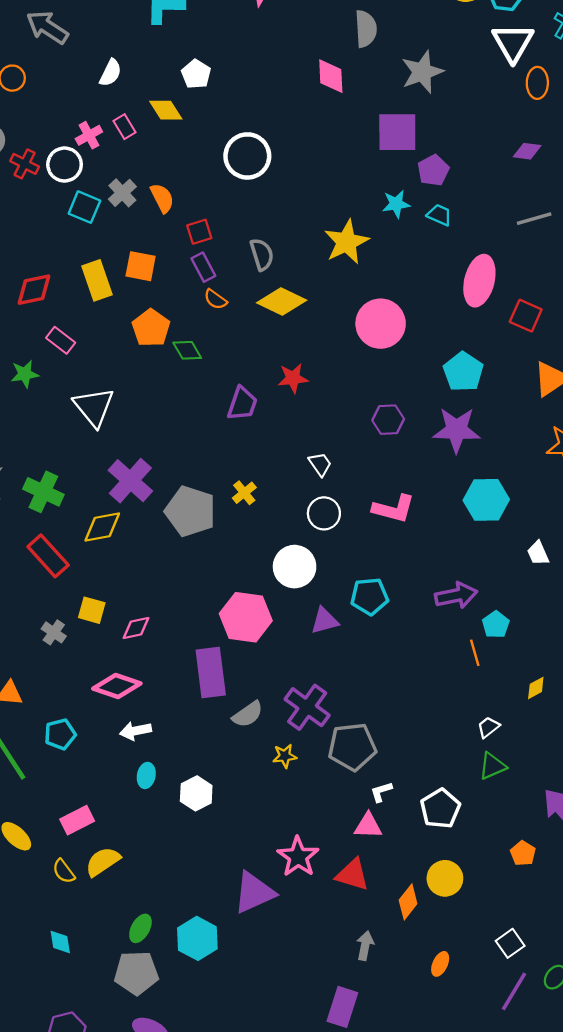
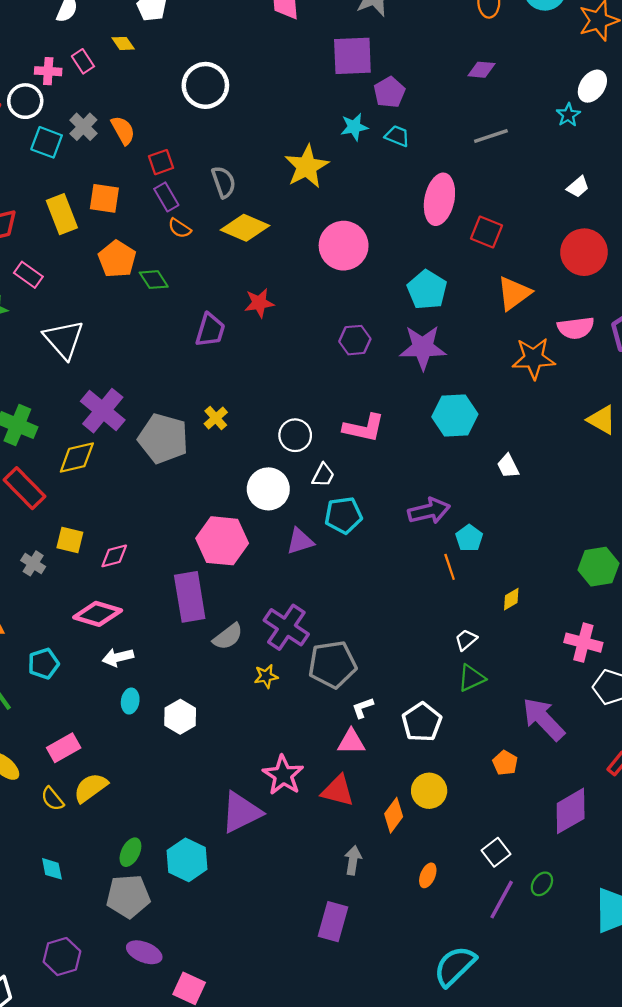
yellow diamond: (166, 110) -> (123, 43), size x0.7
pink cross: (89, 135) -> (48, 71), turned 35
white trapezoid: (320, 464) -> (323, 475), moved, turned 65

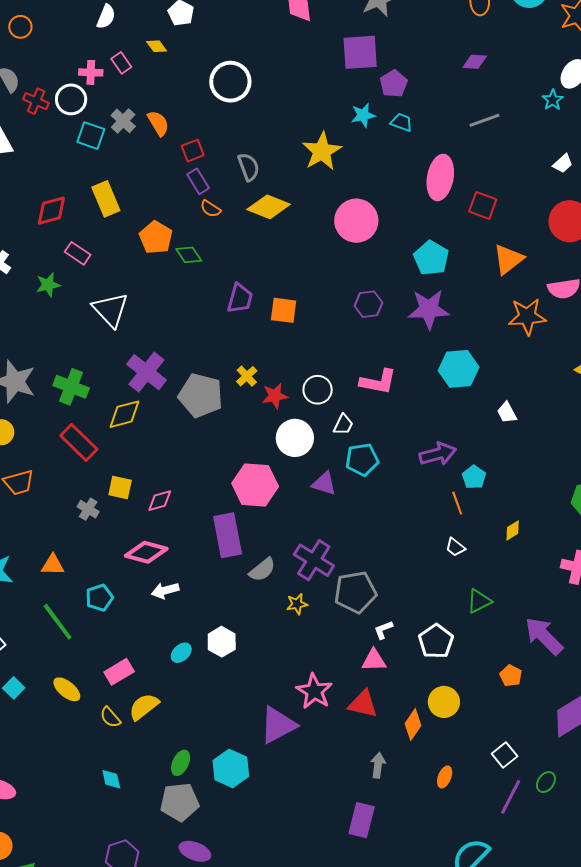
orange square: (104, 198) -> (284, 310), moved
red star: (259, 303) -> (275, 396), moved
purple triangle: (300, 541) -> (324, 484), turned 36
white trapezoid: (466, 640) -> (455, 547), moved, turned -100
cyan ellipse: (130, 701) -> (181, 653), moved, turned 40

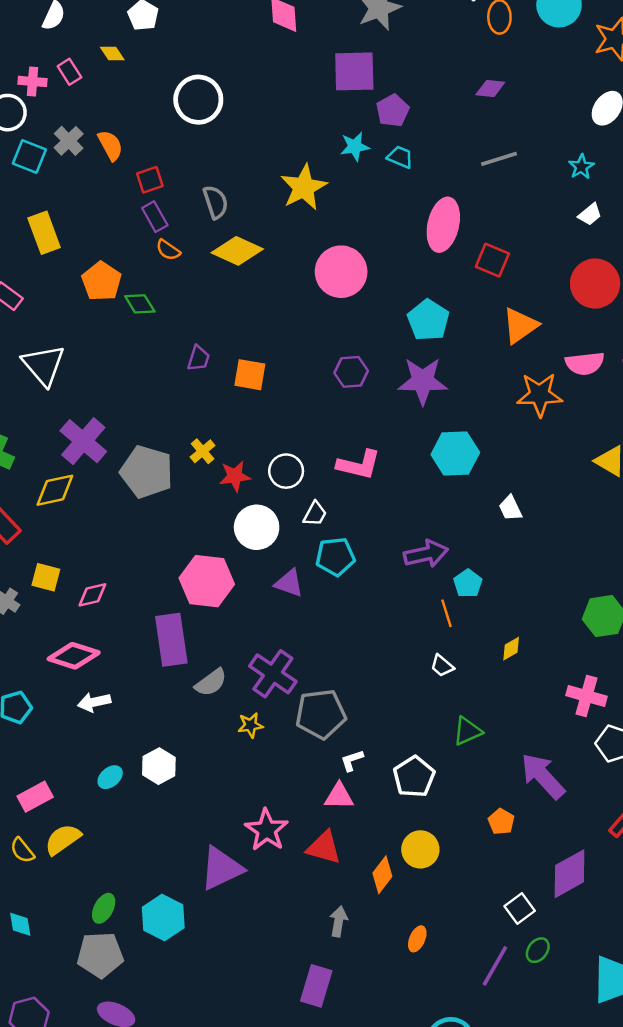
cyan star: (553, 100) -> (581, 167), moved
purple trapezoid: (240, 298) -> (198, 358), size x0.7
white square: (505, 755) -> (520, 909), moved

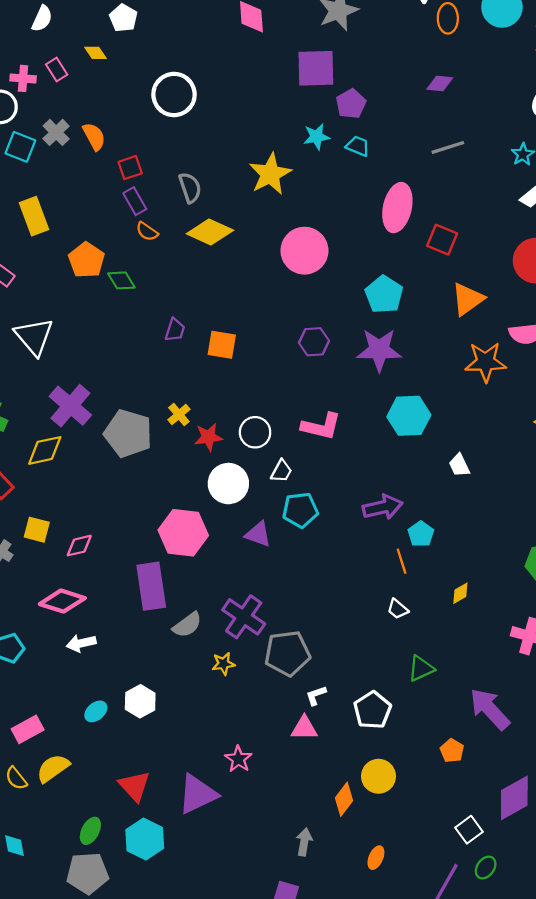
pink star: (267, 830) -> (238, 759), size x0.7
red triangle: (324, 848) -> (134, 786), moved, turned 32

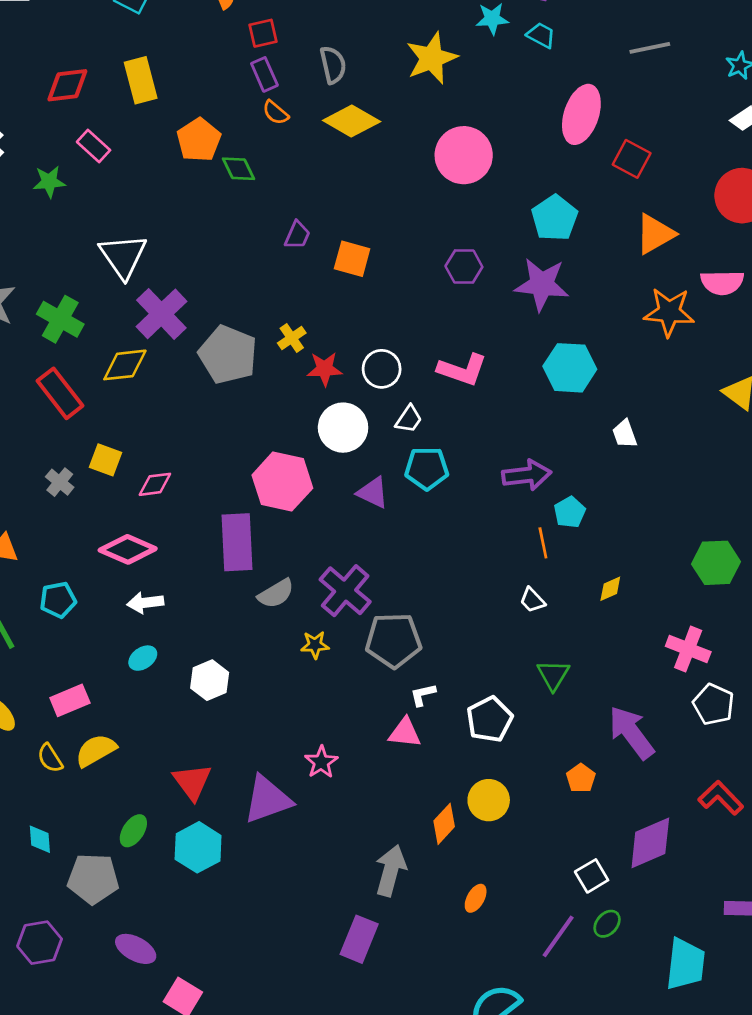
white triangle: (34, 337) -> (123, 256), moved
green triangle: (421, 668) -> (553, 675), turned -40
cyan ellipse: (96, 711) -> (143, 658), moved
gray arrow: (304, 842) -> (391, 871), size x1.5
gray pentagon: (87, 873) -> (93, 879), moved

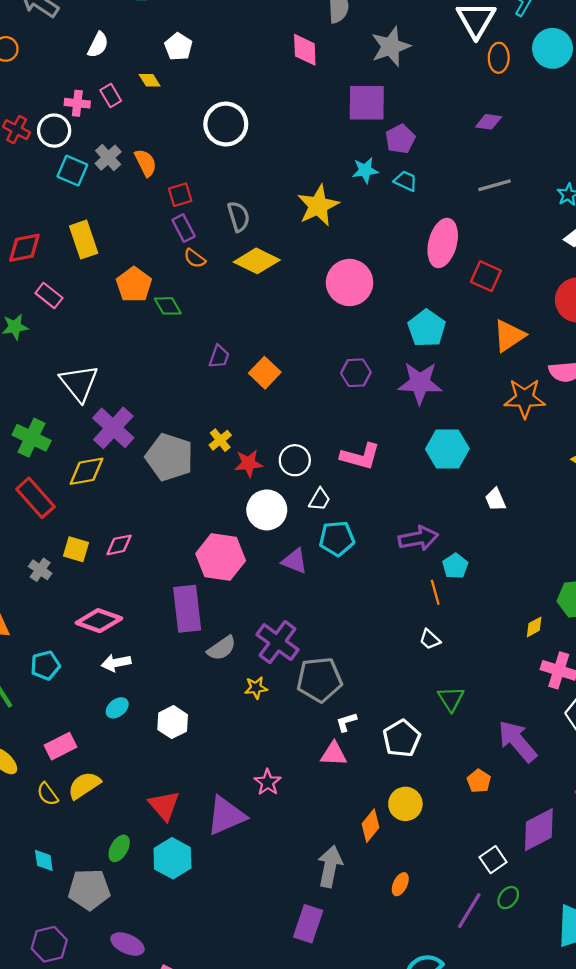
orange square: (352, 259) -> (265, 373), turned 32
pink diamond: (155, 484) -> (119, 545), moved
yellow diamond: (610, 589) -> (534, 627), moved

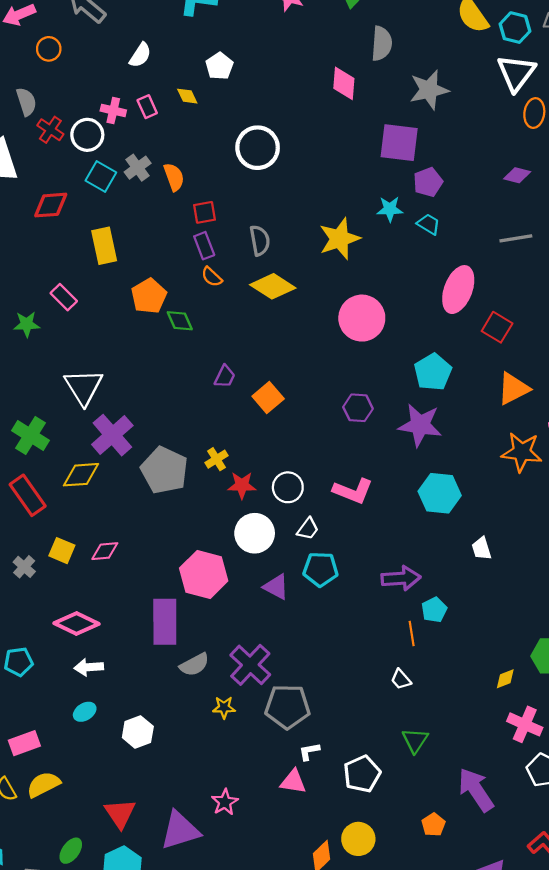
red diamond: (24, 248) -> (51, 205), moved

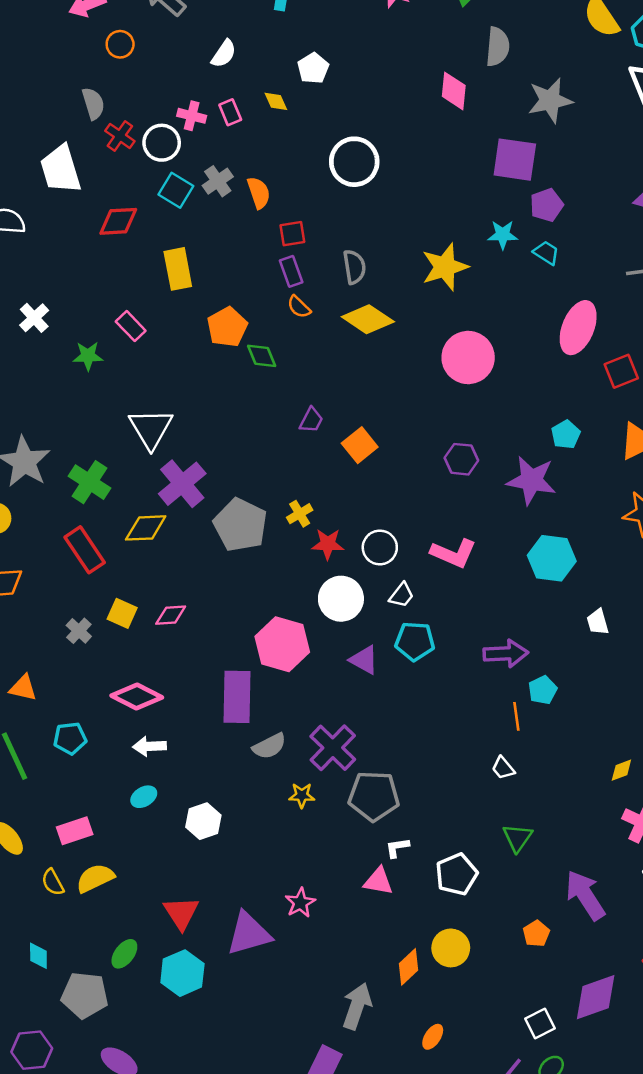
red square: (497, 327) -> (621, 371), turned 36
cyan pentagon: (433, 372) -> (566, 434), moved, size x0.7

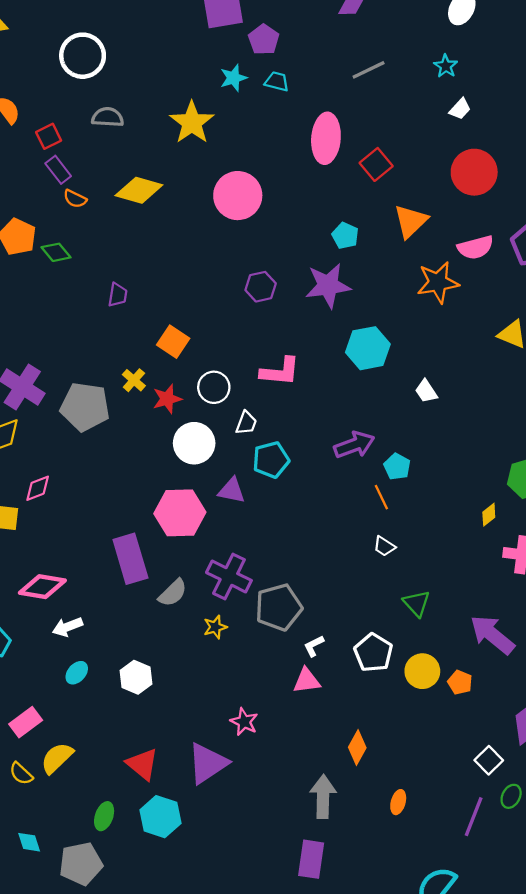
gray semicircle: (354, 267) -> (108, 117), moved, turned -60
orange square: (360, 445) -> (173, 342), moved
pink diamond: (171, 615) -> (38, 488), moved
pink hexagon: (282, 644) -> (180, 513), moved
yellow circle: (451, 948) -> (422, 671), moved

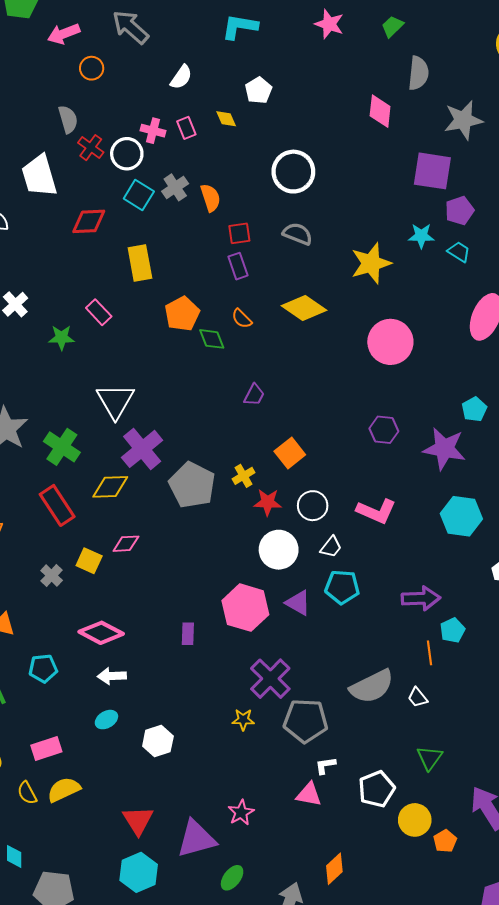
orange semicircle: (75, 199) -> (242, 319), moved
purple rectangle: (130, 559) -> (188, 634), size x0.5
gray semicircle: (173, 593) -> (372, 686), moved, size x1.5
green ellipse: (104, 816) -> (232, 878), moved

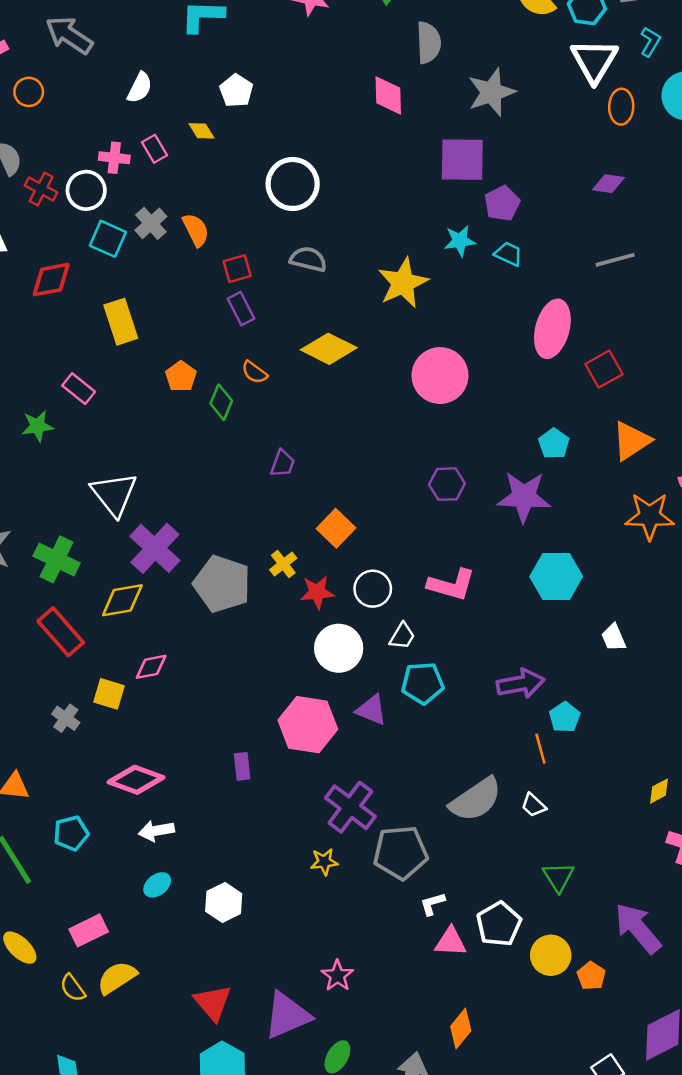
orange pentagon: (182, 314) -> (181, 376), size x0.7
green diamond: (212, 339) -> (221, 402), turned 52
pink triangle: (309, 794) -> (451, 942), moved

